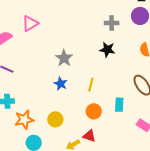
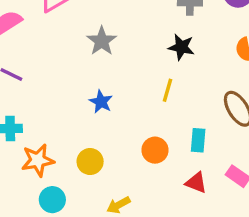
gray star: (64, 58) -> (102, 41), moved
yellow line: (91, 84) -> (168, 90), moved
red triangle: (89, 136) -> (196, 183), moved

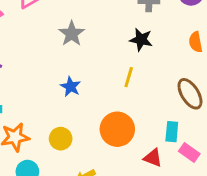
cyan rectangle: (198, 140) -> (172, 132), moved
orange circle: (155, 150) -> (117, 129), size x1.5

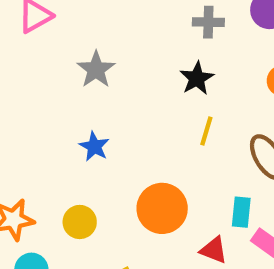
black star: (141, 40) -> (197, 78), turned 30
yellow line: (129, 77) -> (206, 131), moved

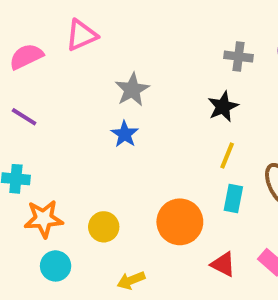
blue star: (94, 146) -> (125, 134), moved
cyan rectangle: (241, 212) -> (233, 198), moved

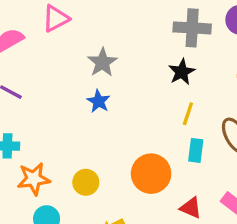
gray cross: (238, 57) -> (192, 28), size x1.5

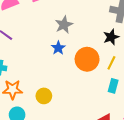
orange circle: (151, 174) -> (87, 59), moved

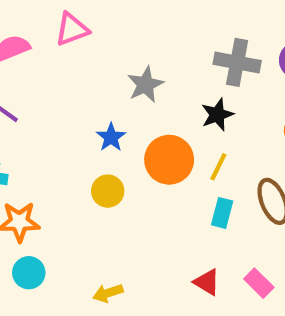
gray star: (64, 25) -> (145, 85), moved
yellow circle: (44, 96) -> (108, 191), moved

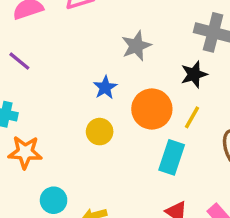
cyan rectangle: (222, 213) -> (172, 157), moved, size x1.4
cyan circle: (29, 273) -> (54, 200), moved

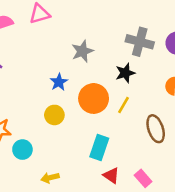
cyan rectangle: (172, 157) -> (99, 147), moved
cyan circle: (54, 200) -> (22, 150), moved

